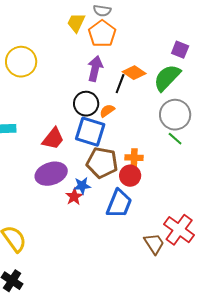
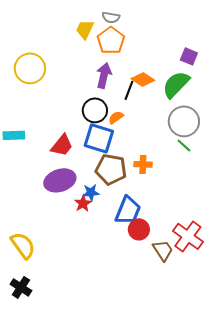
red circle: (130, 176) -> (139, 229), moved

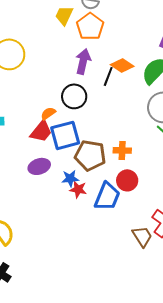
orange semicircle: (116, 117) -> (48, 113), moved
blue square: (99, 138) -> (65, 135), moved, turned -32
purple ellipse: (60, 180) -> (39, 166), size x0.7
red star: (83, 203) -> (78, 189), moved, turned -30
red circle: (139, 229) -> (127, 180), moved

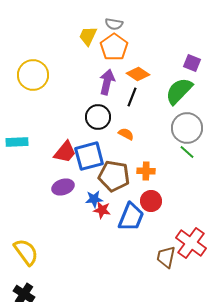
orange diamond: (122, 65) -> (138, 74), moved
orange semicircle: (48, 113) -> (126, 134), moved, turned 63
brown trapezoid: (142, 236) -> (166, 257), turned -135

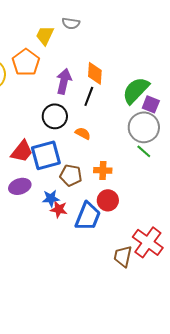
orange pentagon: (114, 47) -> (26, 62), moved
purple square: (192, 63) -> (151, 104), moved
orange diamond: (138, 74) -> (95, 73), turned 60
brown pentagon: (114, 176) -> (71, 175), size x0.7

